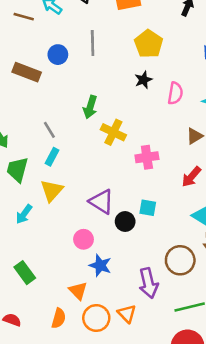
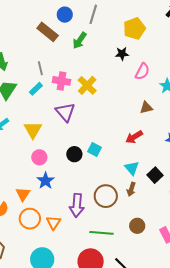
brown rectangle: (27, 72) -> (48, 32), moved
green arrow: (90, 107) -> (80, 40), moved
pink cross: (147, 157) -> (62, 81), moved
yellow triangle: (52, 191) -> (33, 130), moved, turned -30
purple triangle: (101, 202) -> (65, 112), moved

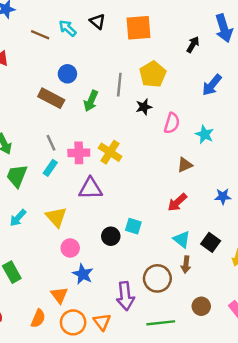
gray line: (93, 14) -> (119, 85), moved
purple triangle: (65, 112) -> (90, 189), turned -40

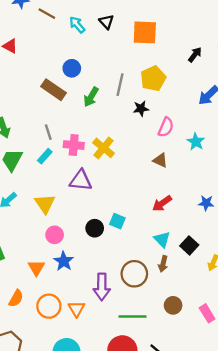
brown line: (40, 35) -> (47, 14), moved
brown triangle: (185, 165) -> (160, 160), moved, turned 42
orange triangle: (59, 295) -> (36, 268), moved

